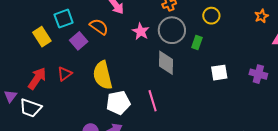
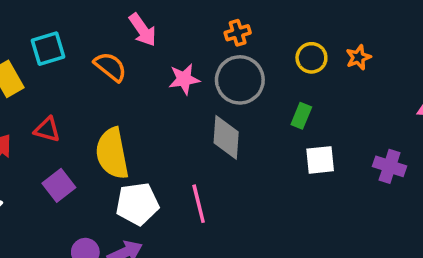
orange star: (262, 16) -> (358, 57), moved
pink star: (141, 31) -> (184, 79), turned 30
purple square: (79, 41) -> (59, 185), moved
green rectangle: (197, 42) -> (301, 116), moved
red triangle: (65, 74) -> (47, 130), moved, turned 49

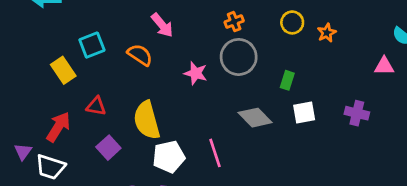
yellow circle: (311, 58) -> (292, 22), moved
pink star: (184, 79) -> (196, 73), moved, turned 30
gray diamond: (226, 137) -> (255, 118), moved, turned -44

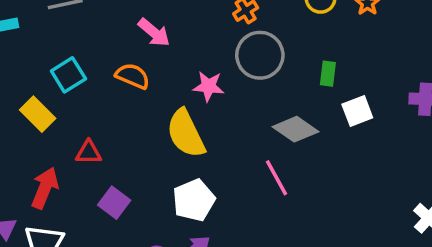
yellow semicircle: (147, 120) -> (186, 134), moved
pink line: (215, 153) -> (276, 178), moved

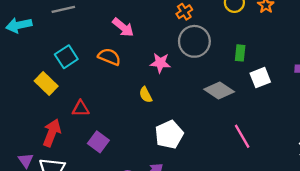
yellow semicircle: (186, 134) -> (146, 95), size x0.5
pink line: (276, 178) -> (242, 136), moved
white pentagon: (194, 200) -> (169, 134), moved

